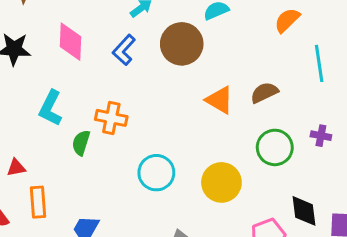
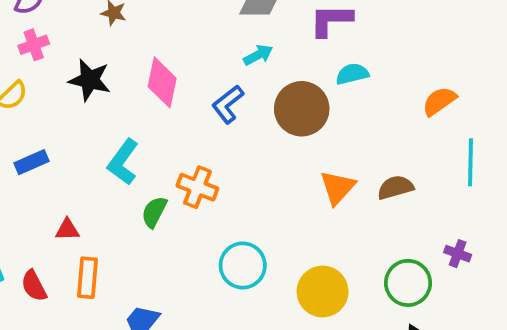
orange triangle: (220, 100) -> (338, 187), turned 32
green circle: (275, 147) -> (408, 283), moved

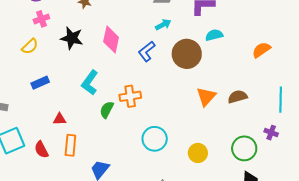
cyan line: (471, 162) -> (281, 100), moved
orange cross: (197, 187) -> (130, 96), turned -30
yellow circle: (323, 291) -> (198, 153), size x0.7

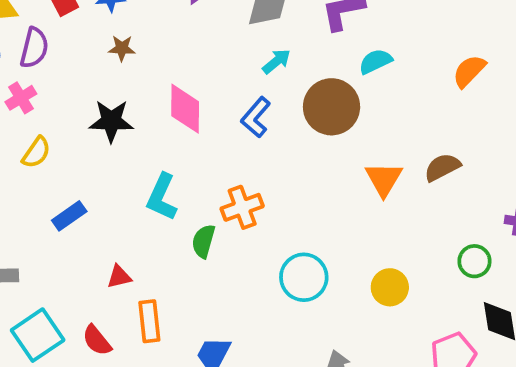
pink cross: (41, 19) -> (21, 98), moved
green circle: (244, 148) -> (474, 261), size x0.7

